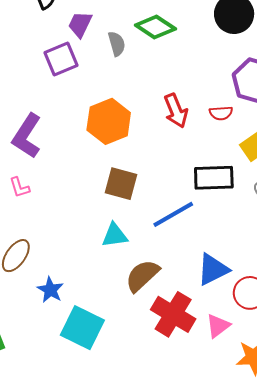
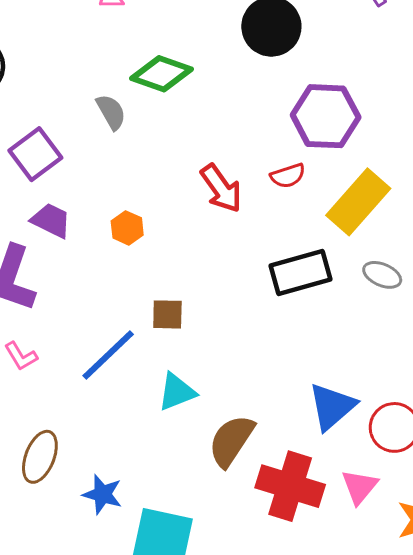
purple trapezoid: (80, 24) -> (51, 220), moved, turned 104
orange hexagon: (109, 121) -> (127, 228), size x0.5
brown square: (121, 184) -> (167, 314), size x0.7
blue line: (173, 214) -> (108, 355), moved

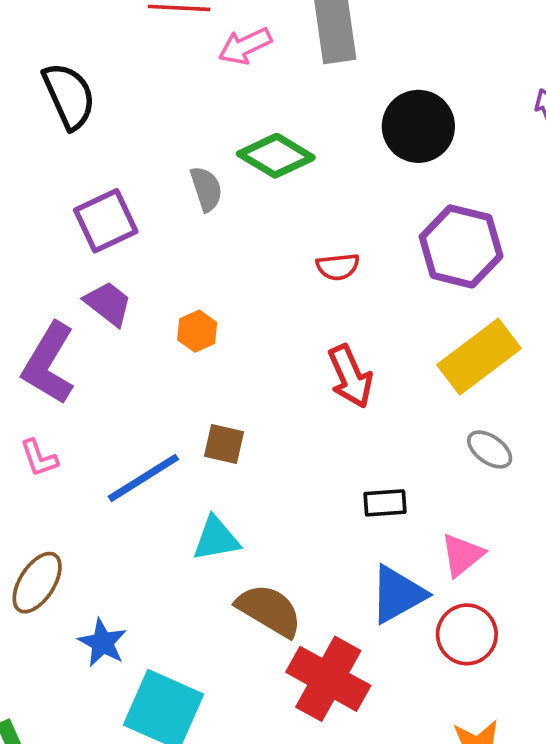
red semicircle: (288, 176) -> (338, 267), moved
red arrow: (221, 188) -> (350, 376), moved
black rectangle: (300, 272) -> (385, 503), moved, size x0.6
brown semicircle: (231, 441) -> (269, 610), turned 76
pink triangle: (360, 487) -> (462, 555), moved

